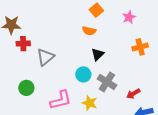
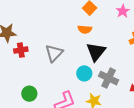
black triangle: (98, 54) -> (96, 52), size x1.5
gray triangle: (45, 57) -> (54, 53), moved

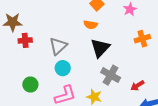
cyan circle: (84, 73) -> (63, 68), moved

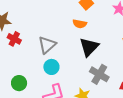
red cross: (25, 40) -> (14, 39), turned 32

